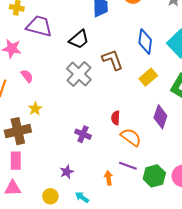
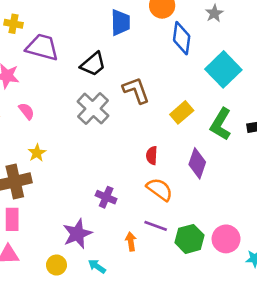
blue diamond: (145, 41) -> (182, 38), moved
red semicircle: (116, 118) -> (152, 155), moved
purple cross: (83, 134) -> (106, 197), moved
purple star: (67, 172) -> (77, 234), size x1.6

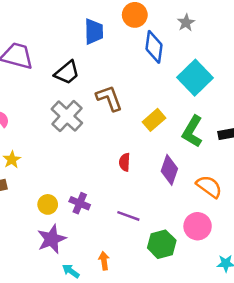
orange semicircle: (160, 189) -> (209, 187), moved
purple line: (156, 226) -> (128, 216), moved
pink circle: (226, 239) -> (198, 226), moved
orange arrow: (131, 242) -> (104, 261), moved
yellow circle: (56, 265) -> (48, 204), moved

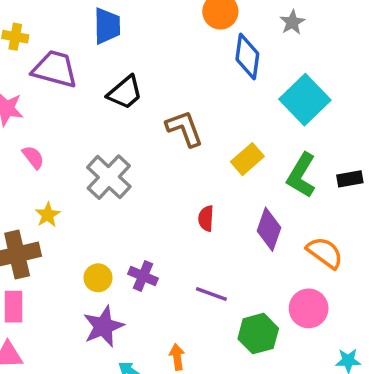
blue trapezoid: (94, 32) -> (107, 26), moved
gray cross: (67, 116) -> (109, 177), moved

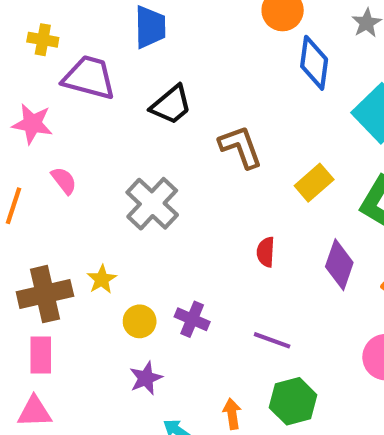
yellow star: (48, 215) -> (102, 279), moved
purple star: (103, 326) -> (146, 378), size x0.7
green hexagon: (258, 334) -> (293, 401), moved

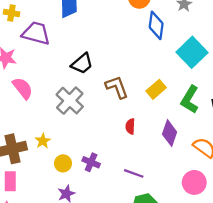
black trapezoid: (171, 105) -> (82, 64), moved
brown L-shape: (240, 147) -> (117, 87), moved
pink semicircle: (64, 181) -> (23, 88), size x1.5

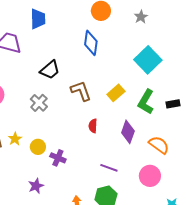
blue diamond: (156, 25) -> (91, 43), moved
gray cross: (70, 101) -> (39, 103), size x0.7
yellow circle: (63, 163) -> (38, 147), moved
purple line: (134, 173) -> (109, 168), moved

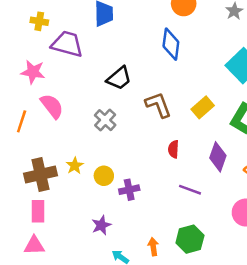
purple cross: (58, 158) -> (129, 190), turned -35
purple line: (109, 168) -> (190, 190), moved

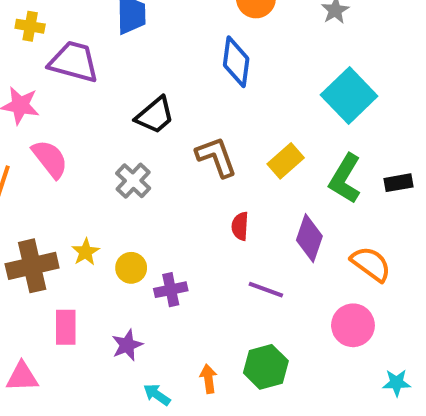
pink rectangle: (38, 211) -> (66, 327), moved

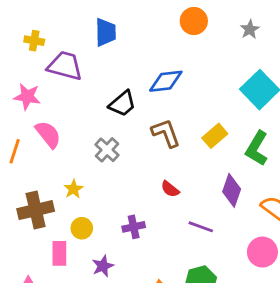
blue diamond: (236, 62) -> (166, 81), moved, turned 76
red semicircle: (240, 226) -> (170, 189), moved, turned -54
yellow star: (86, 252) -> (73, 189), moved
yellow circle: (131, 268) -> (82, 228), moved

